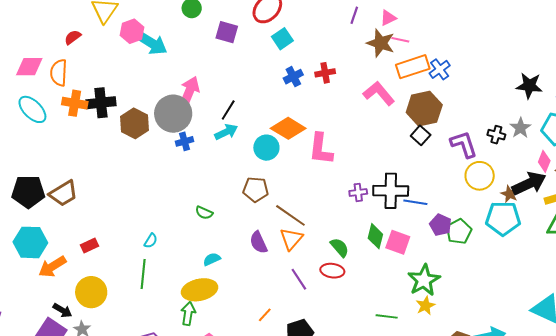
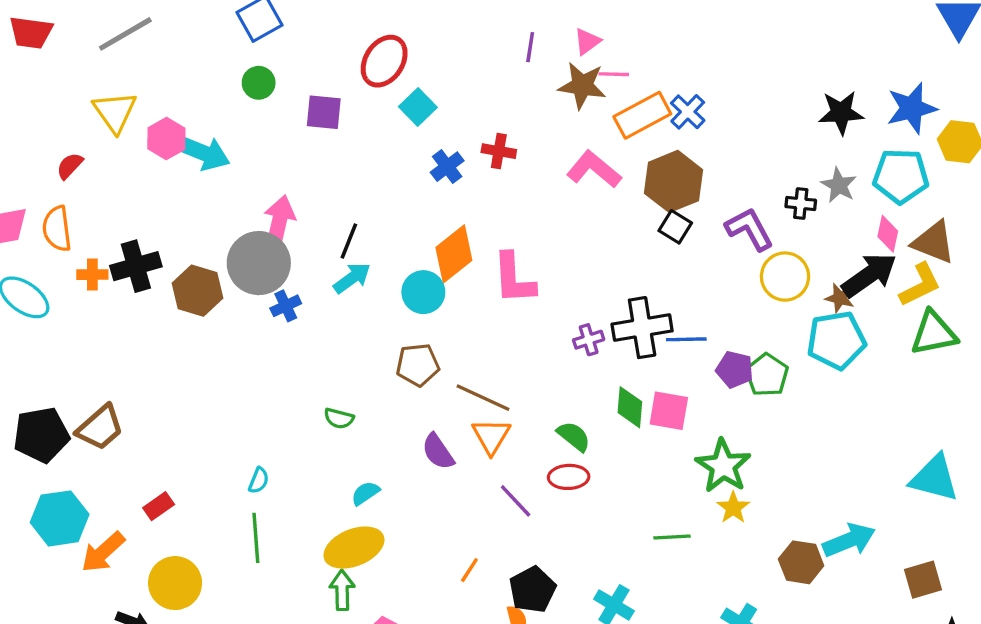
red cross: (325, 73) -> (499, 151), turned 30
orange cross: (75, 103) -> (92, 275), size x0.7
orange diamond: (288, 128) -> (454, 254), turned -60

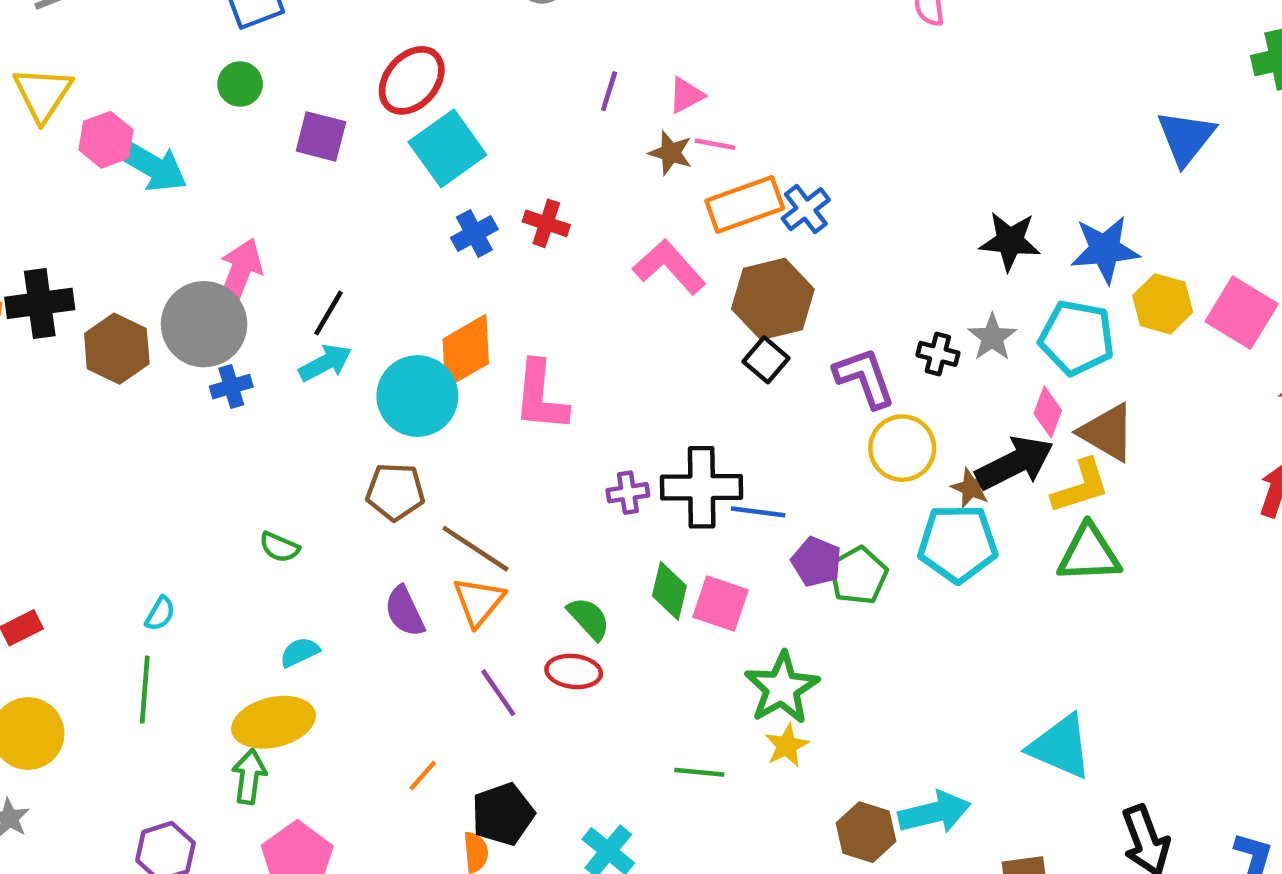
brown star: (582, 86) -> (671, 153), size x0.7
cyan square: (418, 107) -> (447, 148), size x1.5
cyan circle: (423, 292) -> (417, 396), size x1.4

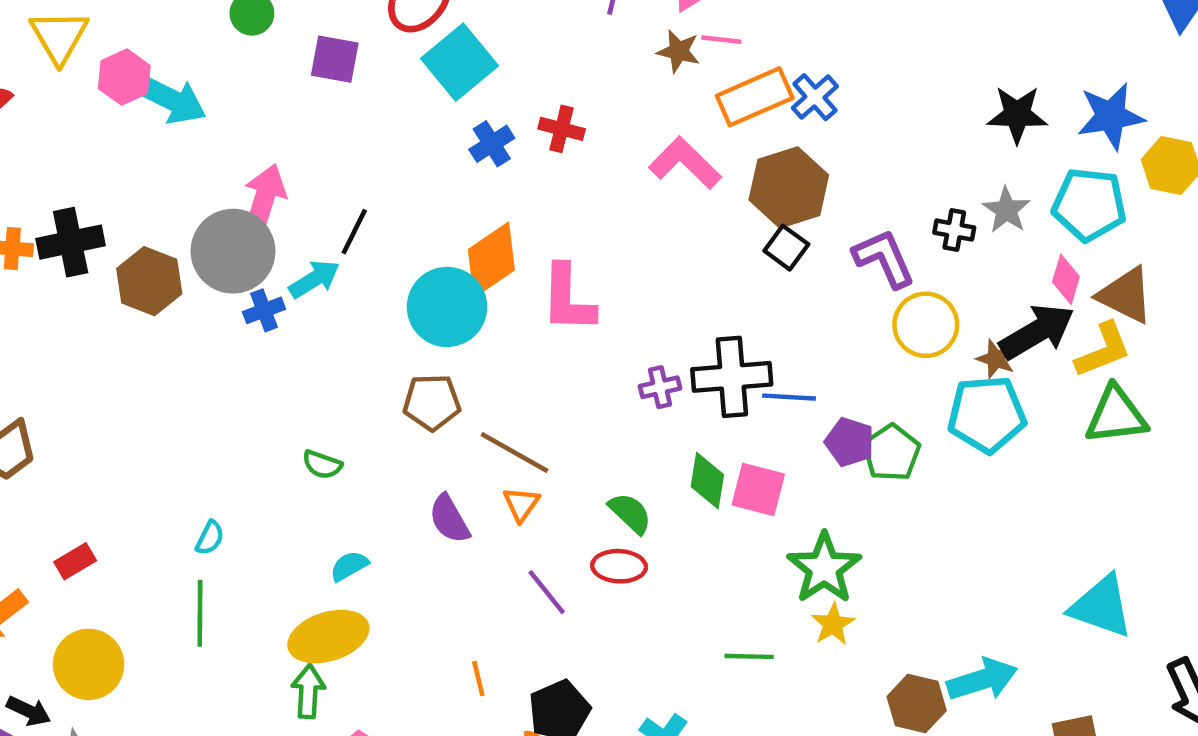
cyan arrow: (325, 363) -> (314, 279), moved
orange triangle: (479, 601) -> (521, 504), size x0.7
orange line: (423, 776) -> (478, 678), turned -51

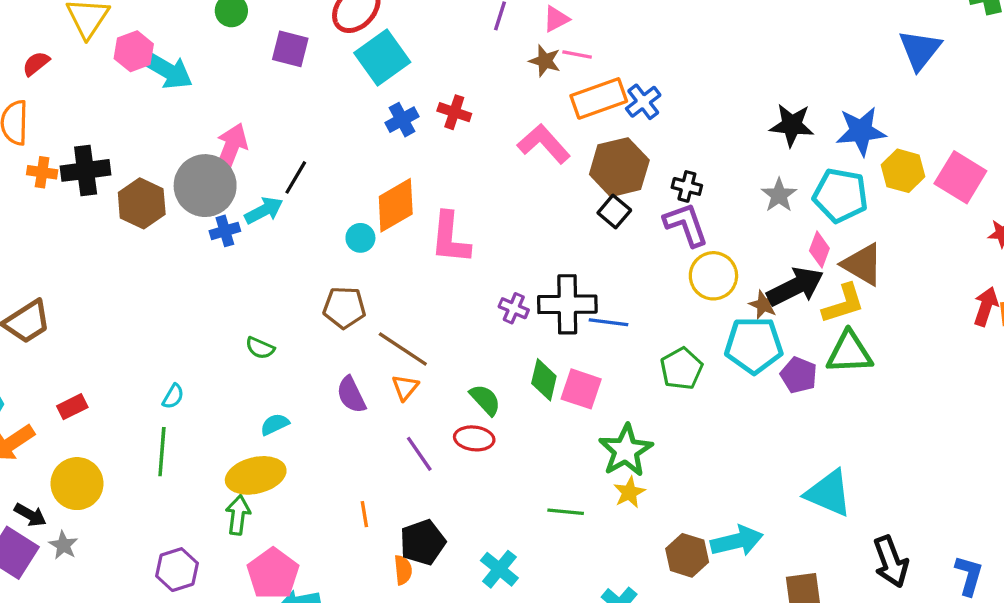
black cross: (954, 230) -> (687, 186), moved
cyan circle: (447, 307) -> (360, 238), size x0.5
purple cross: (660, 387) -> (514, 308), turned 32
purple pentagon: (850, 442) -> (799, 375), moved

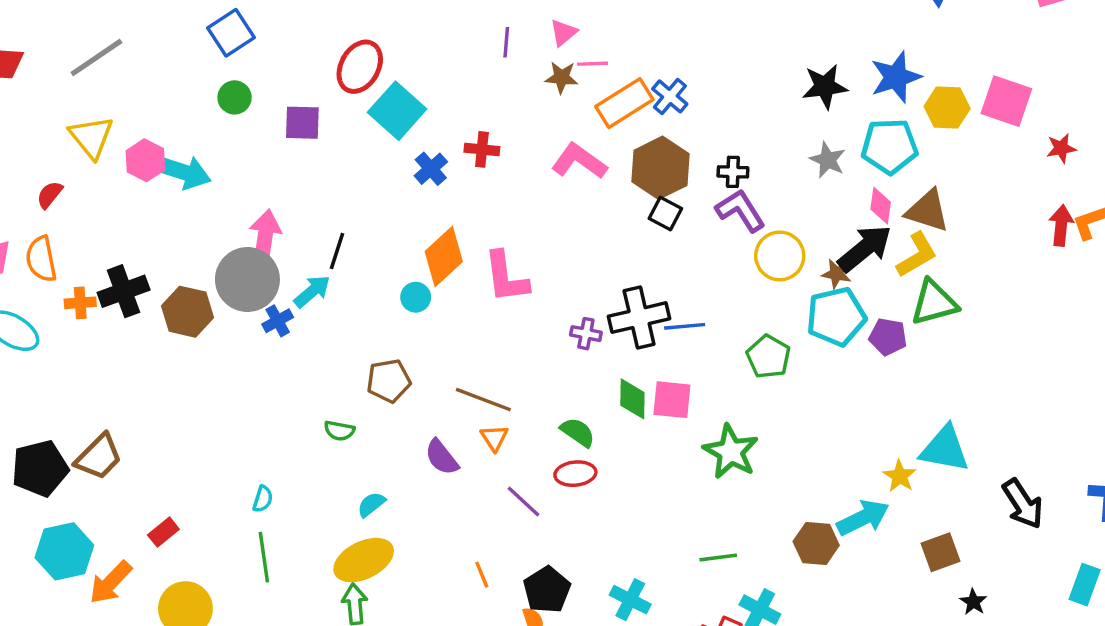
brown pentagon: (344, 308) -> (389, 381), moved
yellow star: (629, 492) -> (900, 476), moved
green line: (566, 512) -> (718, 558), moved

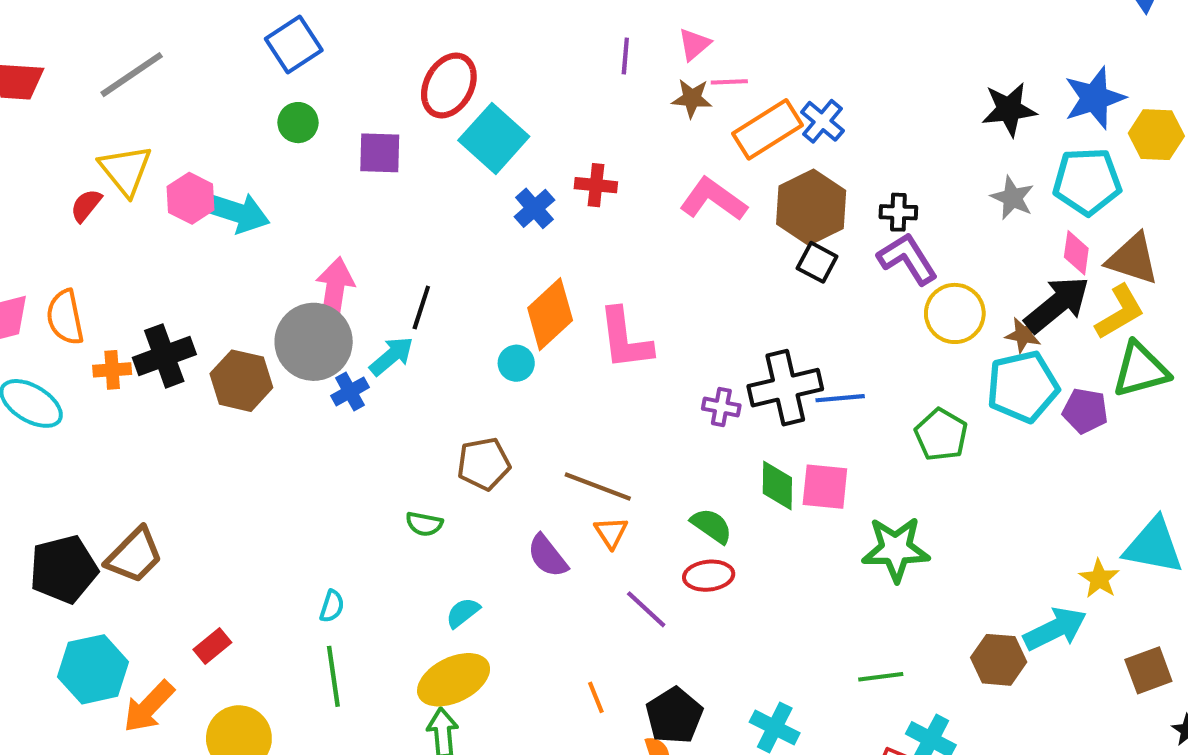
red semicircle: (50, 195) -> (86, 205), moved
green star: (731, 452) -> (896, 549), turned -30

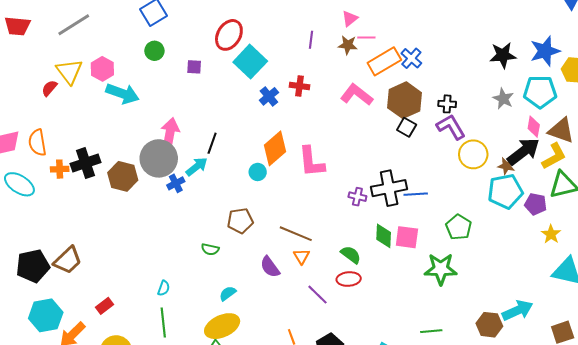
purple line: (625, 56) -> (311, 40), moved
purple square: (380, 153) -> (194, 67), size x0.7
pink hexagon: (191, 198) -> (102, 69), moved
green pentagon: (941, 435) -> (459, 227), moved
yellow star: (1099, 579) -> (551, 234), moved

